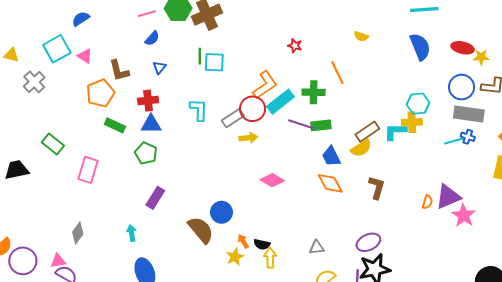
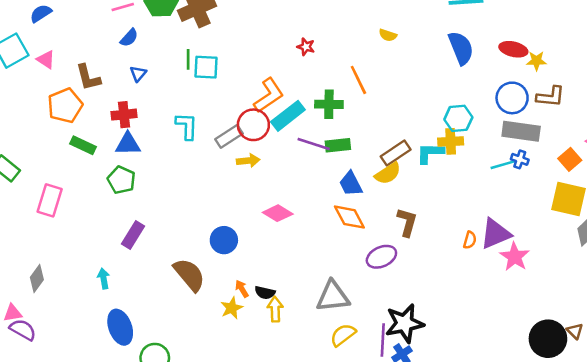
blue circle: (221, 212) -> (224, 240), moved
purple ellipse: (368, 242) -> (381, 257), moved
gray triangle: (317, 247) -> (333, 296), size x1.8

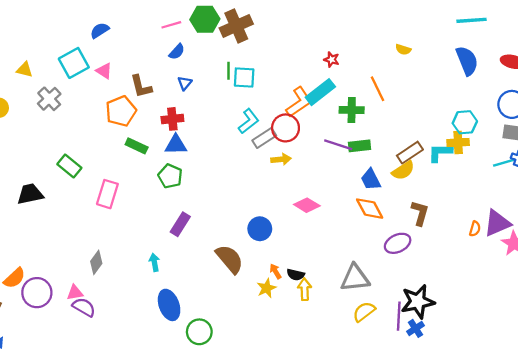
cyan rectangle: (288, 116) -> (320, 92), moved
cyan L-shape: (187, 126) -> (249, 121), moved, turned 50

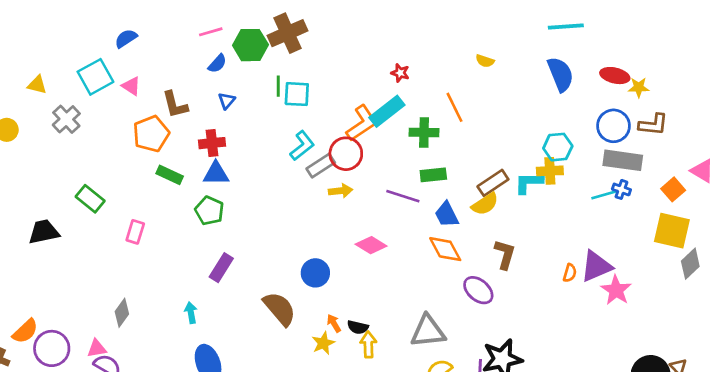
green hexagon: (205, 19) -> (250, 45), moved
purple line: (338, 145) -> (403, 196), moved
pink rectangle: (107, 194) -> (135, 232), size x0.7
purple ellipse: (398, 243) -> (478, 290), turned 65

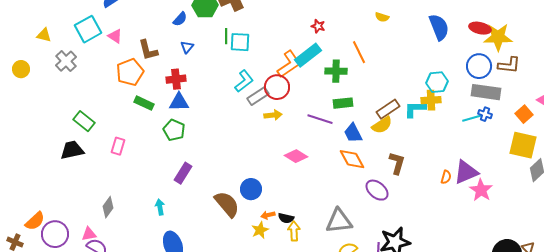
yellow star: (639, 87) -> (498, 37), size x1.8
black trapezoid: (44, 232) -> (72, 150), moved
blue circle: (315, 273) -> (251, 189), moved
orange arrow: (334, 323) -> (268, 215), turned -72

